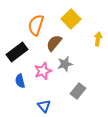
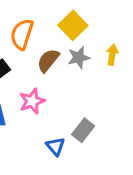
gray star: (65, 64) -> (79, 57), moved
blue triangle: (44, 106) -> (55, 146), moved

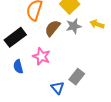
yellow arrow: (112, 55) -> (97, 24), turned -80
pink star: (32, 101) -> (41, 56), turned -30

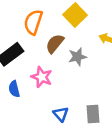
gray star: (74, 26) -> (77, 57), moved
gray rectangle: (77, 77) -> (93, 114), moved, turned -42

